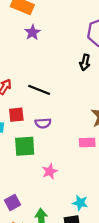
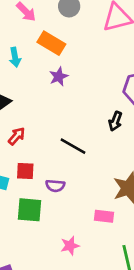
black line: (39, 90) -> (73, 146), moved
pink star: (50, 171) -> (70, 246), moved

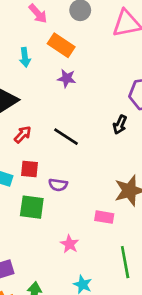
purple star: (59, 77) -> (67, 78), turned 30
black line: (73, 146) -> (66, 137), moved
pink star: (70, 246) -> (70, 244), turned -30

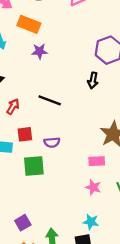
pink star: (70, 244) -> (93, 187), moved

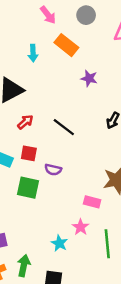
purple star: (40, 51) -> (89, 78), moved
cyan star: (91, 222) -> (59, 243), moved

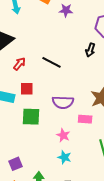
purple star: (89, 78) -> (66, 10), moved
purple semicircle: (53, 170) -> (63, 102), moved, size x1.5
pink star: (81, 227) -> (63, 135), moved

